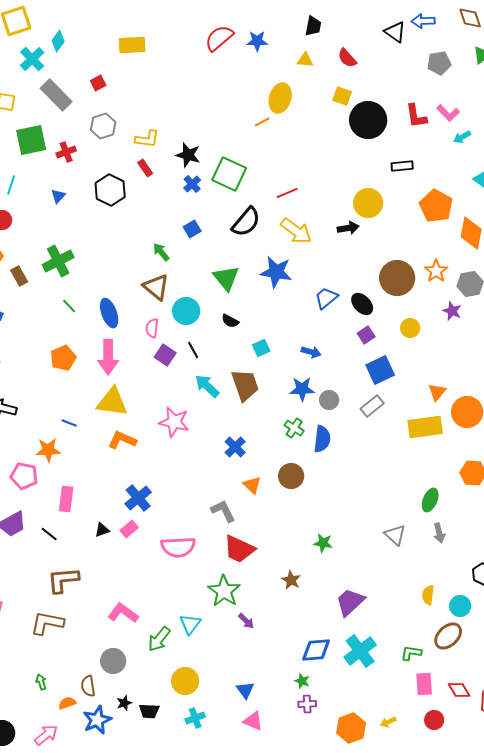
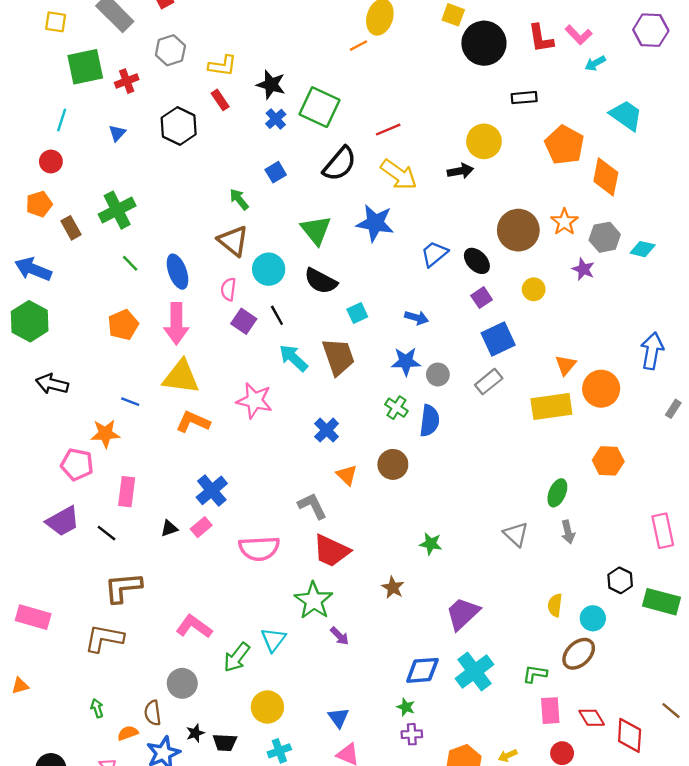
black semicircle: (230, 321) -> (321, 281), size x1.6

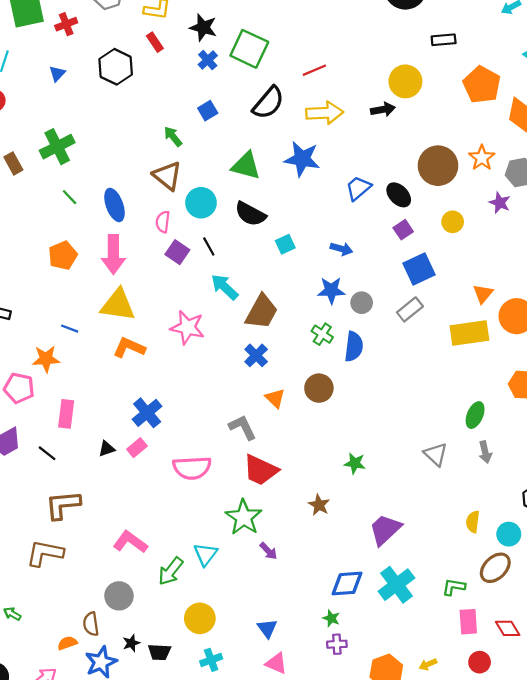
yellow arrow: (399, 175) -> (325, 113), turned -39
green triangle: (316, 230) -> (246, 166), turned -36
brown trapezoid: (338, 357) -> (262, 312), moved, turned 48
green arrow: (97, 708) -> (12, 614), moved, turned -42

